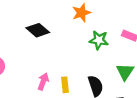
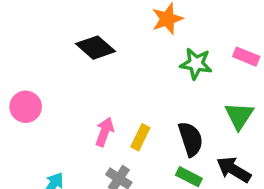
yellow rectangle: (65, 85) -> (140, 137), turned 32

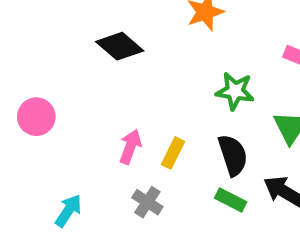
green star: (196, 64) -> (235, 91), moved

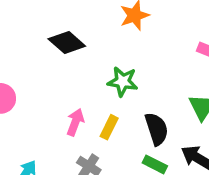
green star: (235, 91) -> (123, 81), moved

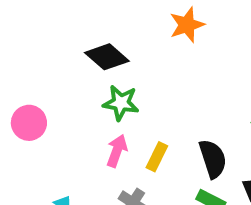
green star: (123, 81) -> (121, 103), moved

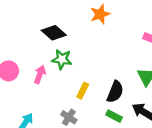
pink arrow: (117, 151) -> (40, 74), moved
black semicircle: (213, 159) -> (115, 92), turned 40

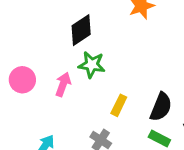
black diamond: (54, 33) -> (81, 30), turned -75

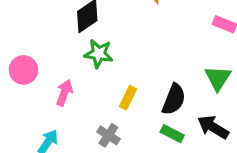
pink arrow: (63, 84) -> (64, 93), moved

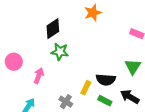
yellow rectangle: (128, 98) -> (86, 88), moved
black semicircle: (174, 99) -> (106, 80), turned 72

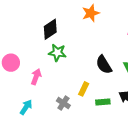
black semicircle: (106, 80) -> (104, 65), moved, turned 54
green rectangle: (105, 101) -> (103, 102), turned -32

